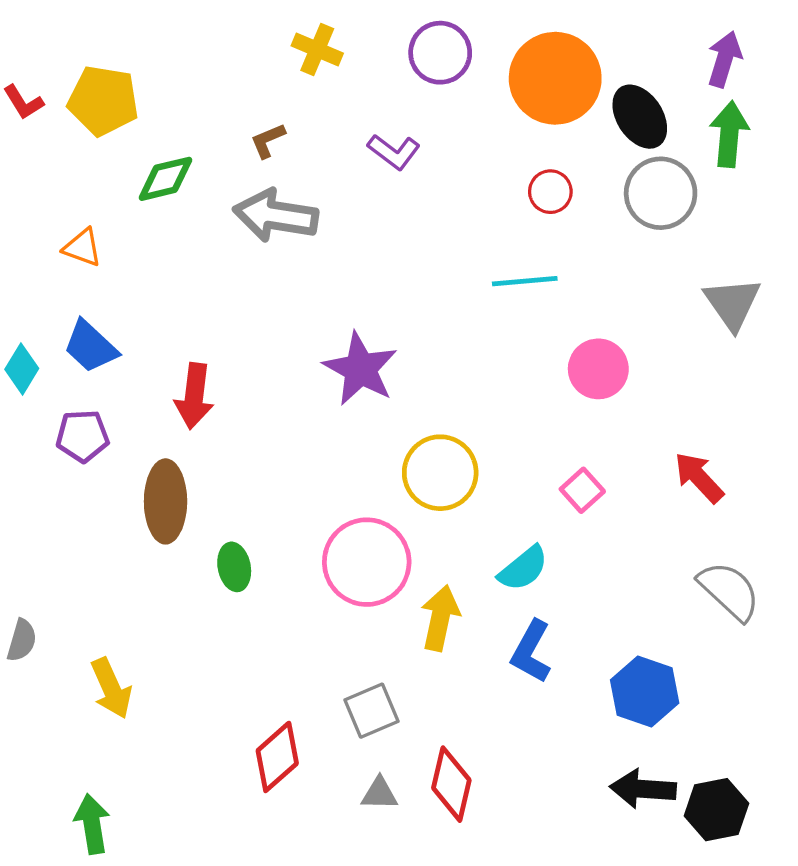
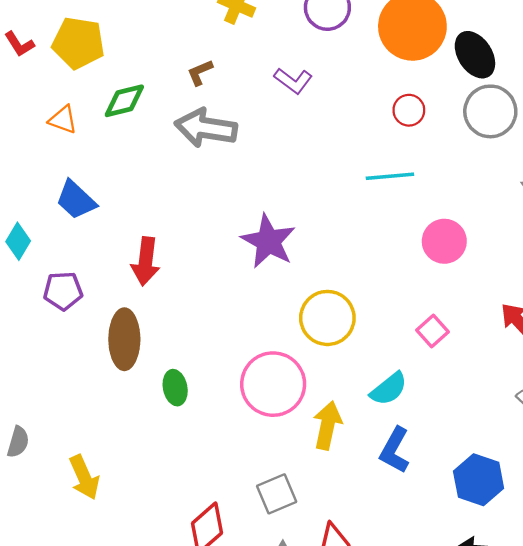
orange triangle: (82, 248) -> (63, 120), moved
blue trapezoid: (90, 347) -> (76, 200), moved

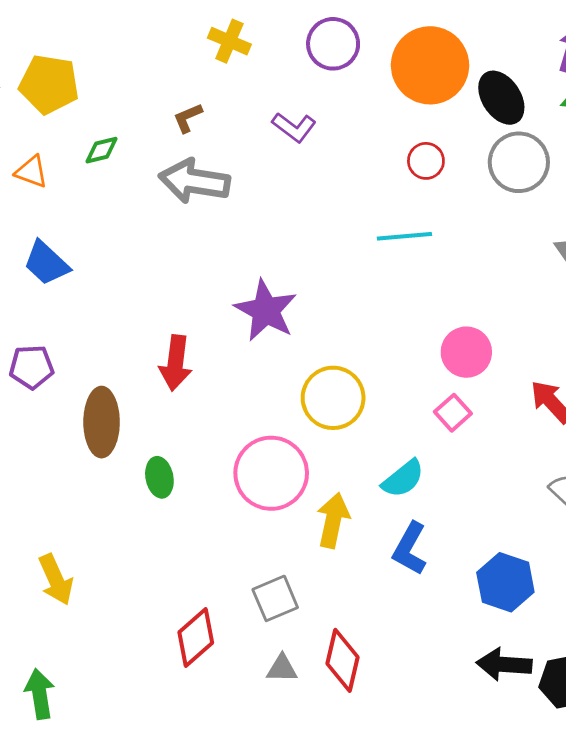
green diamond: (124, 101) -> (102, 150), size x0.7
pink circle: (444, 241) -> (466, 352), moved
red arrow: (146, 261) -> (176, 363), moved

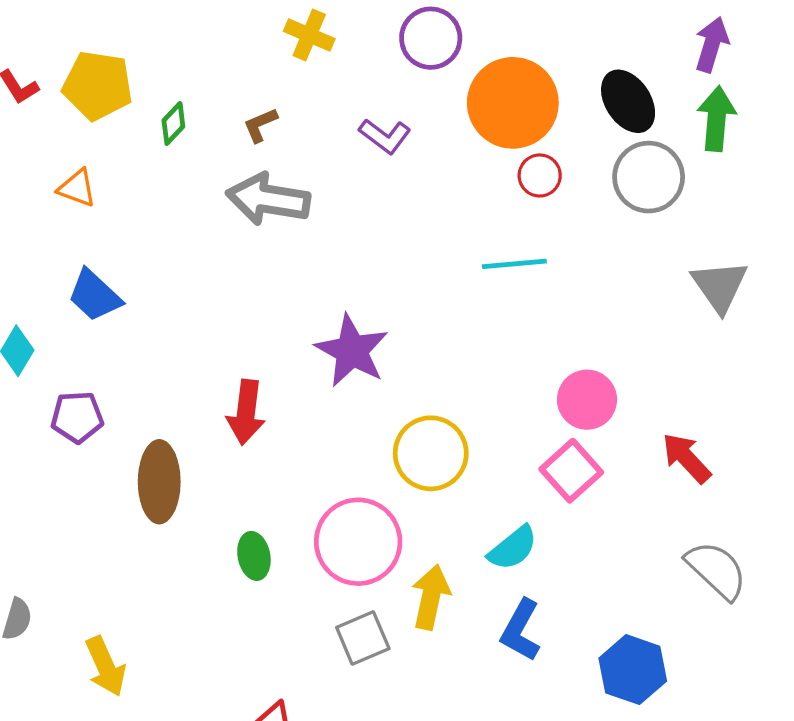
orange circle: (430, 65) -> (513, 103), moved
green diamond: (102, 150) -> (173, 123), moved, turned -33
pink square: (453, 413) -> (571, 471), size x1.4
green ellipse: (159, 477) -> (254, 556), moved
gray square: (275, 598) -> (363, 638), moved

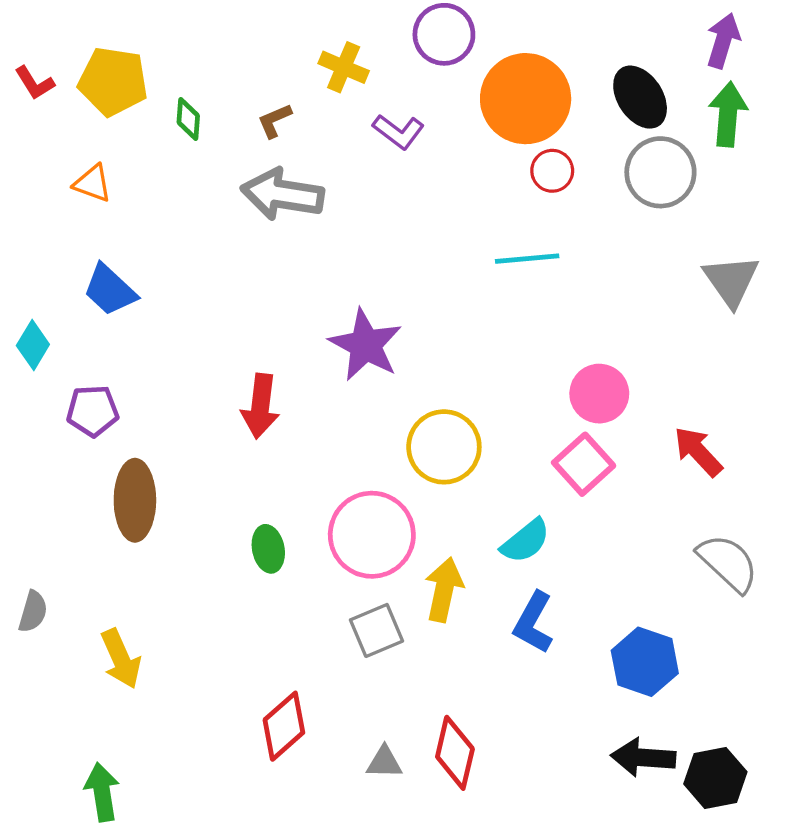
yellow cross: (309, 35) -> (344, 67), moved
green diamond: (173, 123) -> (188, 119), turned -39
brown ellipse: (159, 482) -> (135, 500), moved

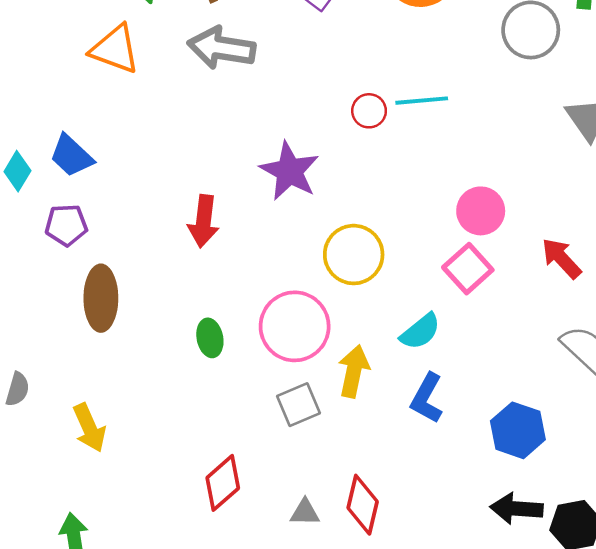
red circle: (552, 171) -> (369, 111), moved
orange triangle: (93, 183) -> (115, 49), moved, size x1.6
blue trapezoid: (110, 290) -> (71, 156), moved

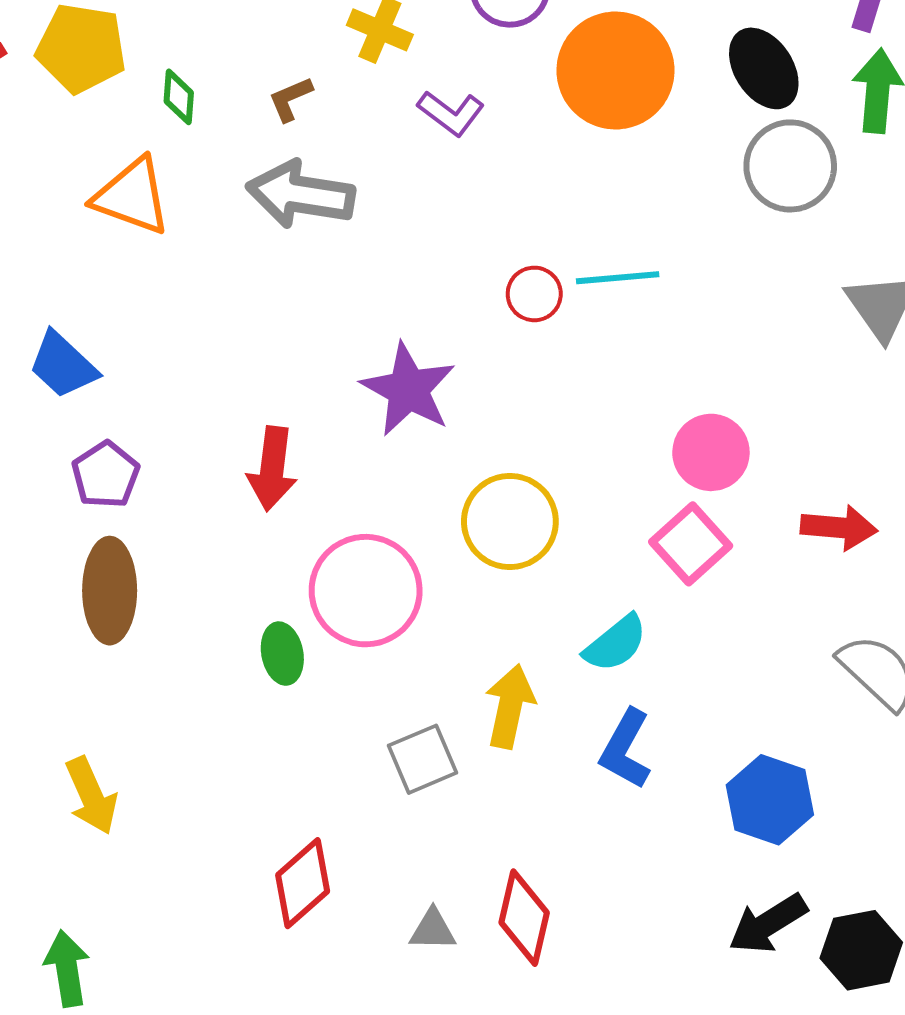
purple pentagon: (66, 225) -> (106, 475), moved, turned -30
red arrow: (561, 258) -> (839, 528), turned 138
pink circle: (295, 326) -> (366, 591), moved
black arrow: (517, 509) -> (768, 924), turned -36

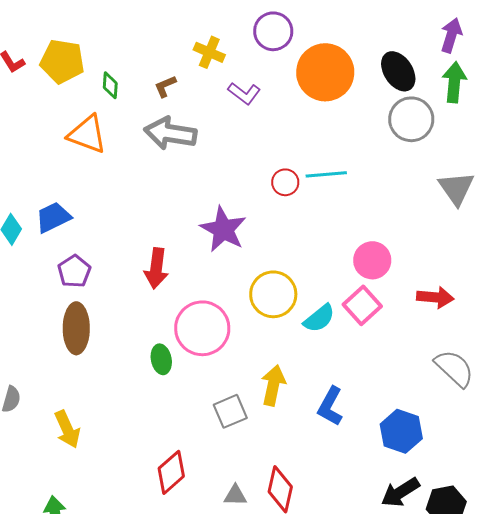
blue trapezoid: (63, 365) -> (53, 217), turned 111
cyan semicircle: (615, 643) -> (319, 318), moved

